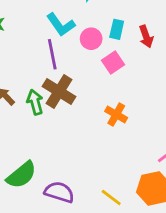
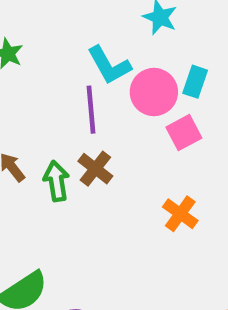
pink circle: (91, 39) -> (154, 92), size x1.4
brown cross: (59, 92) -> (95, 169), size x0.7

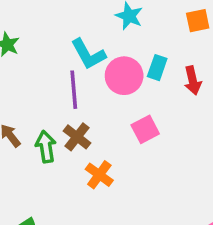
pink square: (184, 133) -> (145, 129), moved
orange cross: (180, 214) -> (99, 175), moved

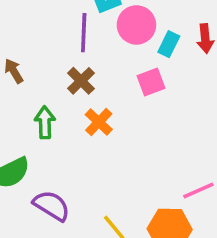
cyan rectangle: (157, 68) -> (169, 44), moved
green arrow: (46, 147) -> (45, 122), moved

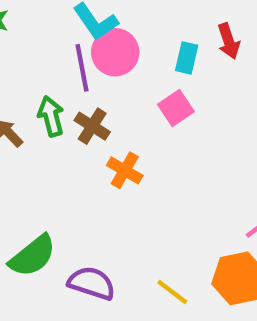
pink circle: (136, 25) -> (115, 52), moved
green arrow: (45, 122) -> (51, 116), moved

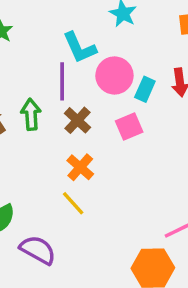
pink circle: (115, 52) -> (114, 75), moved
brown cross: (92, 126) -> (77, 120), moved
yellow line: (172, 292) -> (73, 203), moved

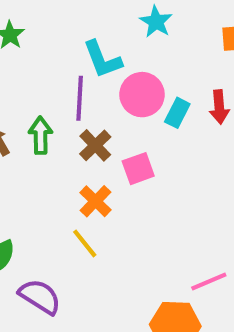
pink square: (129, 127) -> (138, 169), moved

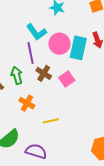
cyan rectangle: (177, 113) -> (78, 48), size x1.6
orange cross: (95, 201) -> (27, 103), moved
yellow line: (85, 243) -> (51, 121), turned -49

